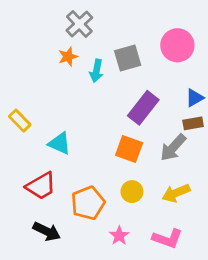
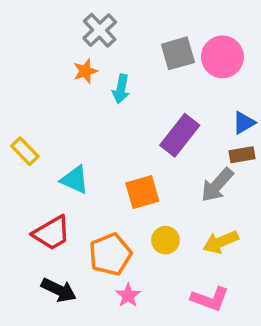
gray square: (128, 58) -> (178, 53), moved
orange square: (129, 149) -> (142, 192), moved, turned -36
pink star: (119, 236) -> (128, 295), moved

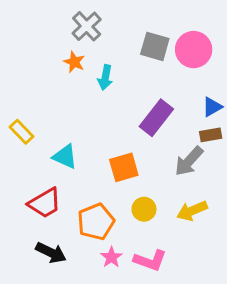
gray square: (178, 53) -> (155, 46), turned 32
orange star: (85, 71) -> (74, 62), turned -30
pink L-shape: (210, 299) -> (150, 260), moved

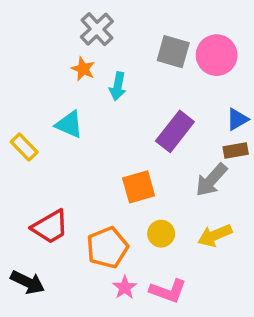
cyan triangle: (65, 157) -> (69, 124), moved
black arrow: (51, 253) -> (28, 282), moved

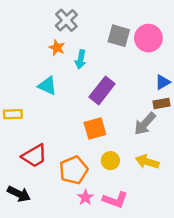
purple rectangle: (175, 131) -> (102, 90), moved
yellow rectangle: (24, 147) -> (13, 114), moved, turned -48
yellow arrow: (215, 235) -> (147, 162), turned 40

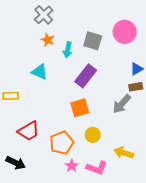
gray cross: (66, 20) -> (44, 15), moved
gray square: (119, 36) -> (93, 41), moved
yellow arrow: (147, 162) -> (124, 153), moved

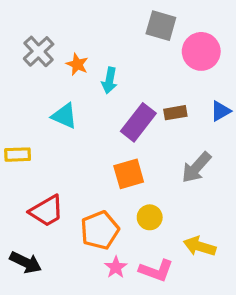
gray cross: (44, 15) -> (39, 51), moved
gray square: (93, 41) -> (161, 26), moved
brown rectangle: (136, 87) -> (175, 113), moved

